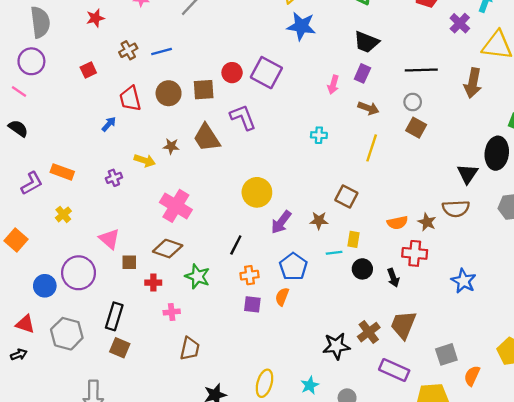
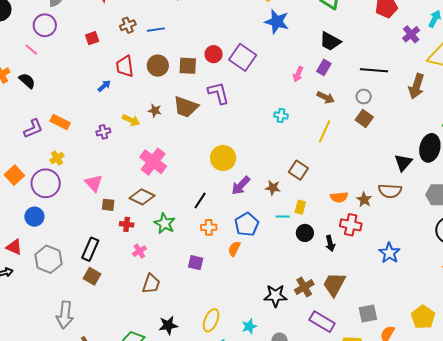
brown trapezoid: (207, 138) -> (186, 107), turned -44
purple circle: (79, 273) -> (46, 183), moved
purple square: (252, 304) -> (196, 263), moved
pink cross: (172, 312) -> (139, 251), turned -32

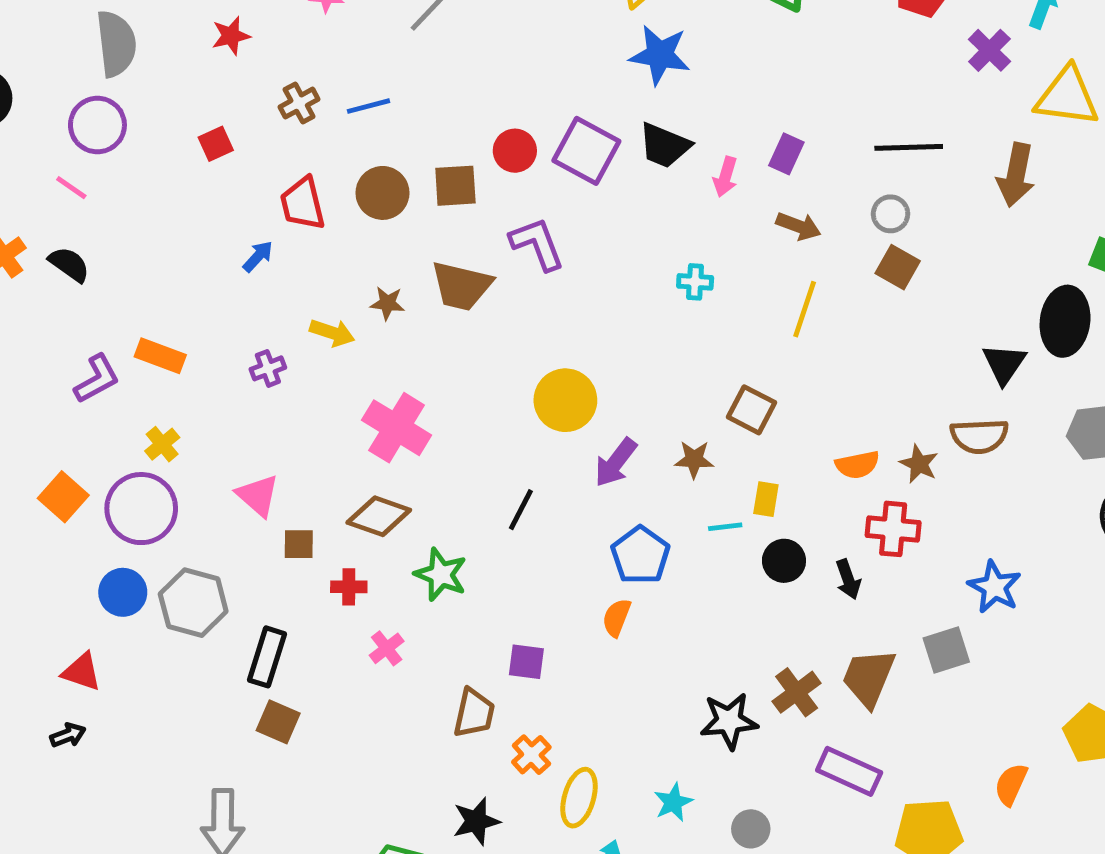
black trapezoid: (330, 41) -> (665, 145), moved
orange cross: (209, 227) -> (531, 755), moved, turned -35
gray hexagon: (48, 259) -> (193, 603), moved
brown trapezoid: (151, 284) -> (474, 713), moved
gray square: (368, 313) -> (946, 650), moved

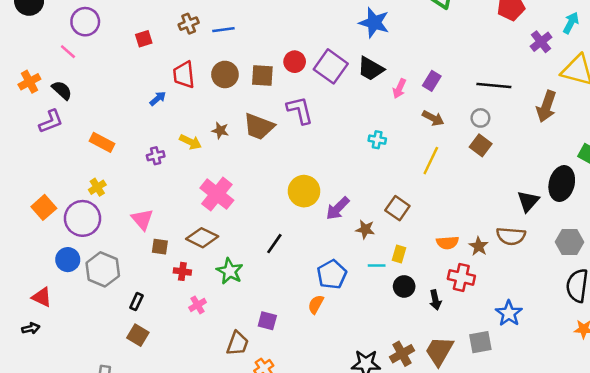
purple L-shape: (97, 379) -> (51, 121), moved
purple arrow: (616, 462) -> (338, 208), moved
black rectangle: (267, 657) -> (136, 302), size x0.6

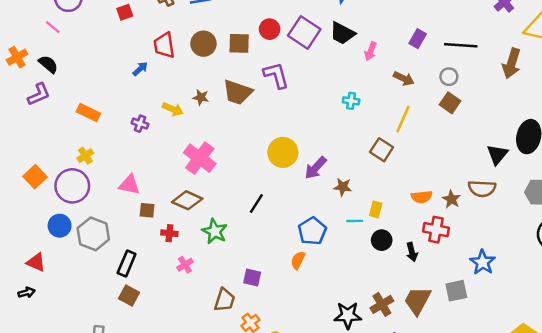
purple rectangle: (432, 81) -> (418, 39), moved
purple cross: (156, 156) -> (140, 124), turned 35
brown square: (397, 208) -> (382, 150), moved
pink triangle: (142, 219) -> (129, 185), turned -35
black rectangle: (136, 302) -> (127, 263), size x1.5

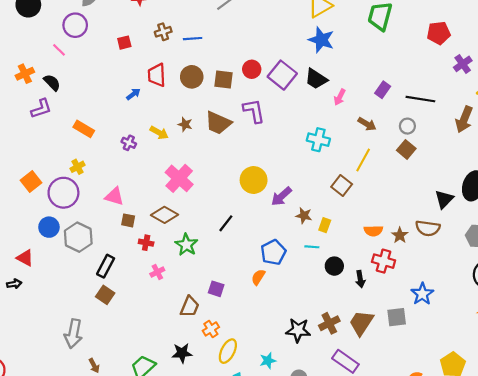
cyan cross: (351, 101) -> (318, 140), size x1.5
yellow rectangle: (376, 209) -> (325, 225), moved

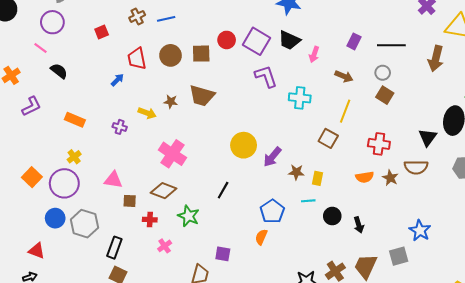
black semicircle: (52, 83) -> (59, 71), moved
purple L-shape: (254, 111) -> (266, 76), moved
red cross: (384, 261) -> (379, 144), moved

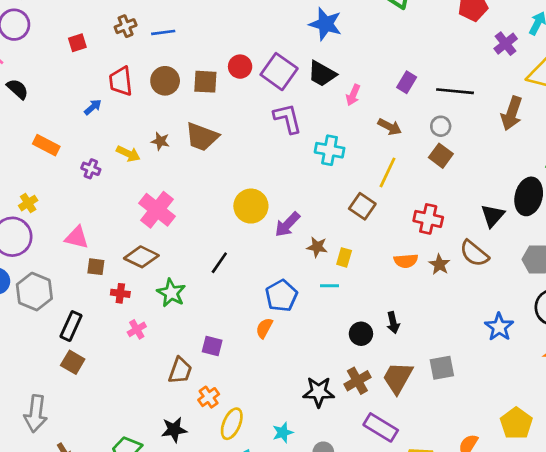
orange rectangle: (75, 120) -> (46, 145), moved
brown semicircle: (416, 167) -> (474, 253), turned 35
black circle: (332, 216) -> (361, 334), moved
blue star: (420, 231) -> (499, 327), moved

